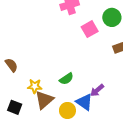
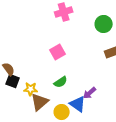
pink square: (90, 29) -> (58, 52), moved
black square: (15, 107) -> (13, 81), moved

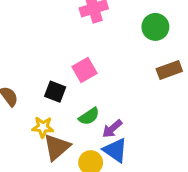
black square: (13, 81) -> (55, 92), moved
purple arrow: (90, 93) -> (112, 129), moved

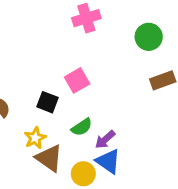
yellow star: (43, 127) -> (35, 138), turned -30
brown triangle: (57, 147) -> (49, 158), turned -44

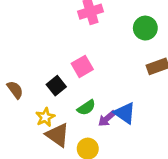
black square: (48, 102) -> (56, 86), turned 30
blue triangle: (108, 161) -> (125, 113), moved

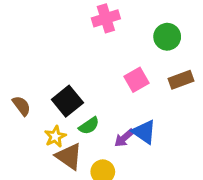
pink square: (82, 66) -> (137, 80), moved
black square: (56, 86) -> (67, 101), size x1.4
green semicircle: (86, 108) -> (89, 126), moved

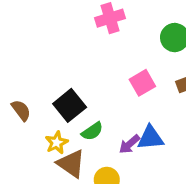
blue triangle: (144, 132) -> (150, 138), turned -40

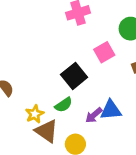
pink square: (142, 83) -> (104, 52), moved
black square: (70, 105) -> (74, 76), moved

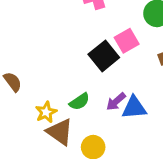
black square: (74, 76) -> (104, 56), moved
purple arrow: (94, 115) -> (116, 102), moved

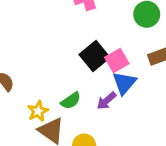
pink square: (127, 41) -> (117, 60), moved
blue triangle: (134, 108) -> (124, 83), moved, turned -45

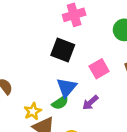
black square: (95, 56) -> (63, 50), moved, turned -30
blue triangle: (124, 83) -> (67, 88), moved

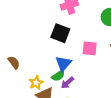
pink square: (99, 69) -> (90, 48), turned 35
purple arrow: (90, 103) -> (67, 83), moved

